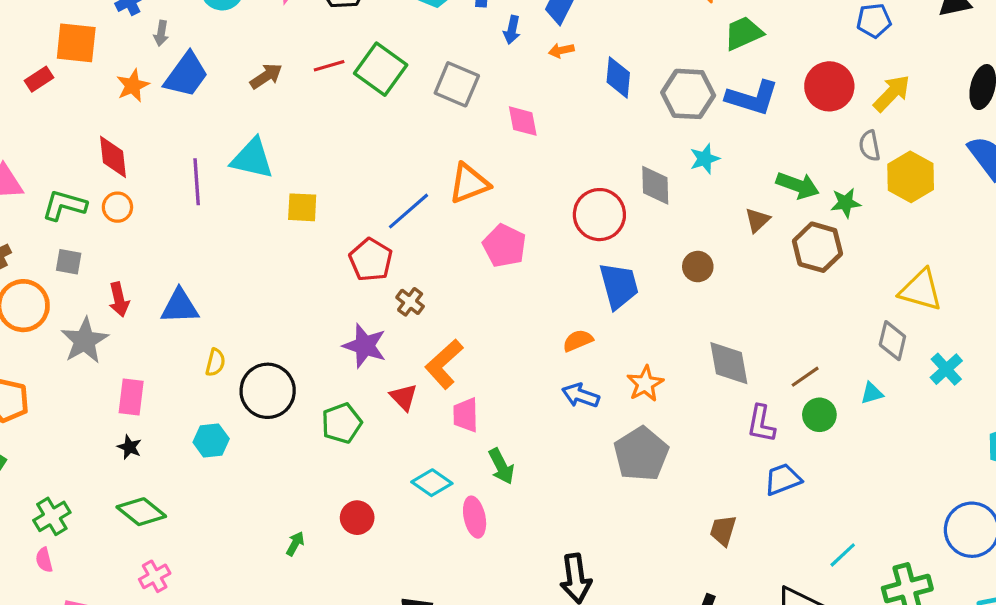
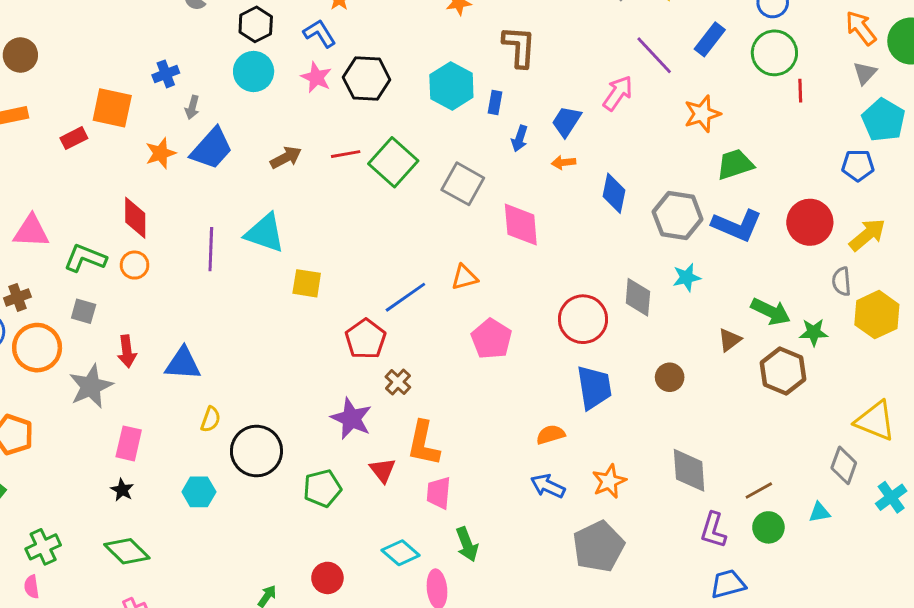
pink diamond: (523, 121) -> (521, 225), size x1.4
orange triangle: (469, 183) -> (464, 277), size x0.7
orange L-shape: (444, 364) -> (423, 443), turned -42

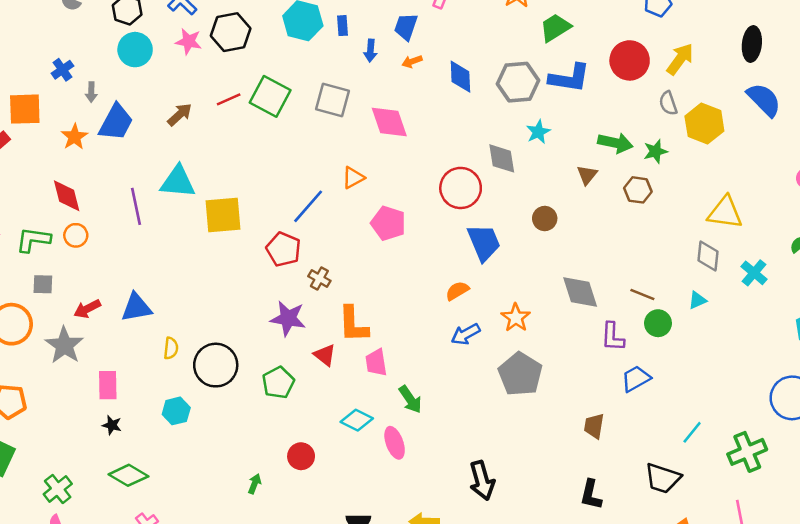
yellow square: (307, 283) -> (223, 215), size x1.5
red arrow: (127, 351) -> (87, 309), turned 84
brown hexagon: (783, 371) -> (638, 190), size x0.7
blue arrow: (548, 486) -> (466, 334), turned -40
brown line: (759, 491) -> (642, 294), turned 65

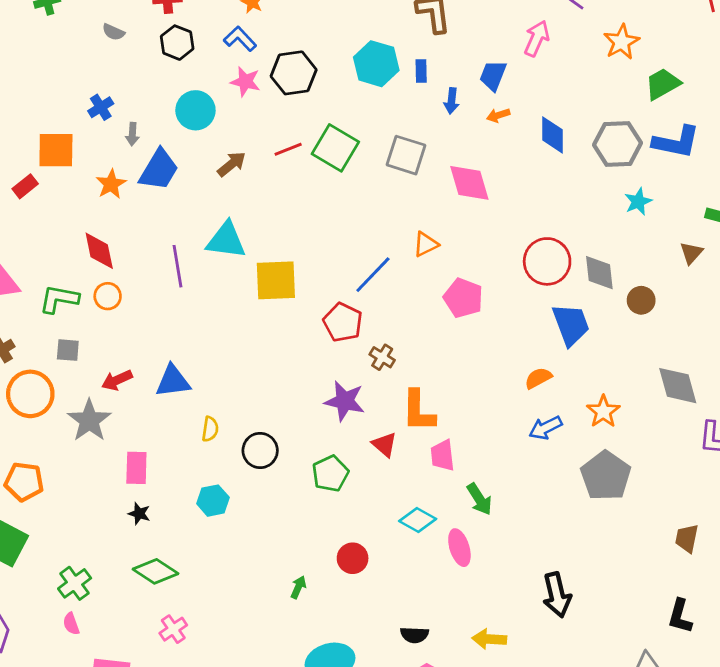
cyan circle: (135, 50) -> (195, 110), moved
gray diamond: (502, 158) -> (599, 273), moved
black circle: (216, 365) -> (260, 450), size x0.7

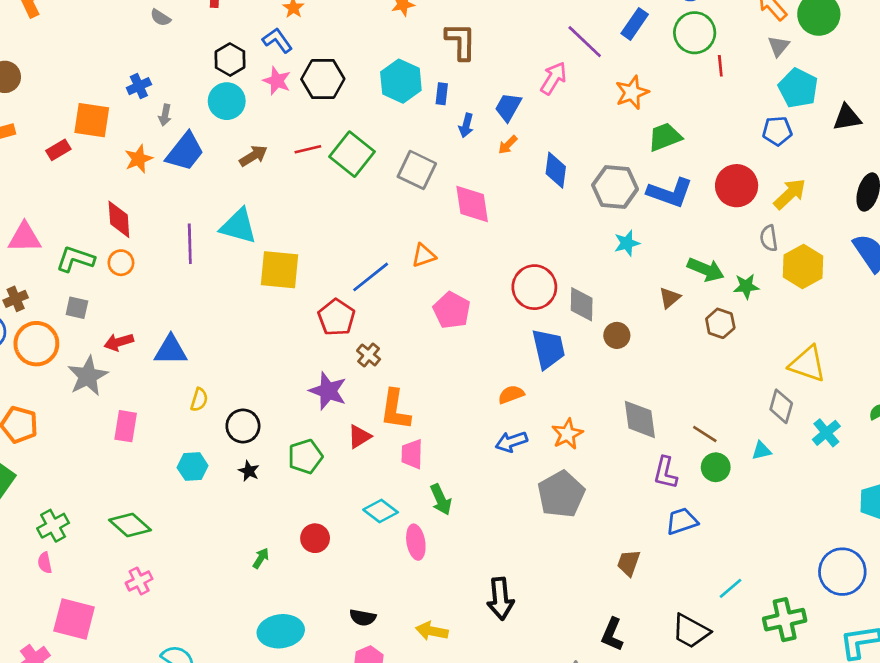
black hexagon: (177, 43) -> (230, 60), moved
orange arrow: (498, 115) -> (508, 145), turned -35
red triangle: (385, 445) -> (359, 437), turned 40
black star: (139, 514) -> (249, 471), moved

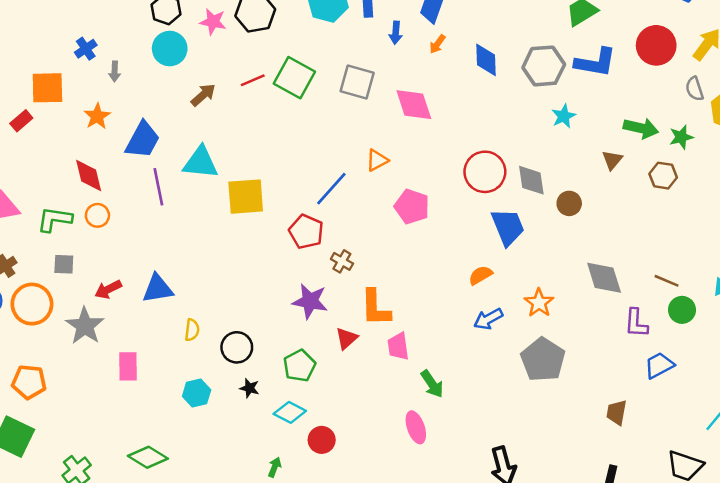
blue trapezoid: (185, 152) -> (143, 140), moved
cyan diamond: (381, 511) -> (290, 412), moved

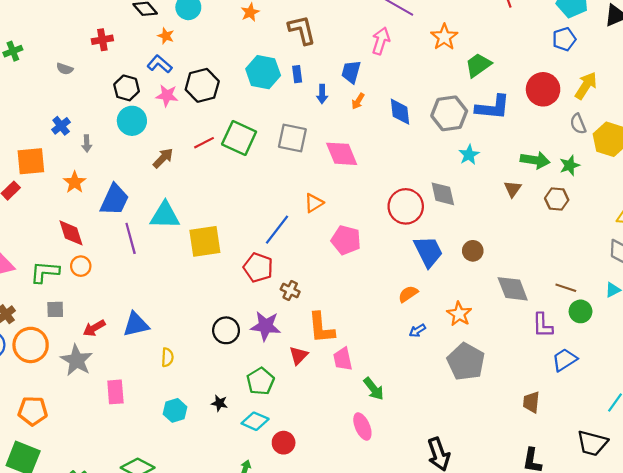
gray diamond: (531, 180) -> (443, 194), moved
brown circle: (569, 203) -> (473, 251), moved
blue arrow: (488, 319) -> (417, 331), size x0.7
black circle: (237, 347) -> (226, 330), moved

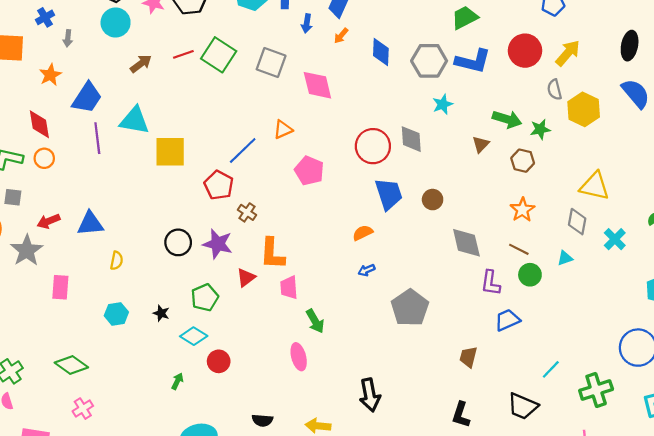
orange star: (459, 314) -> (522, 210), moved

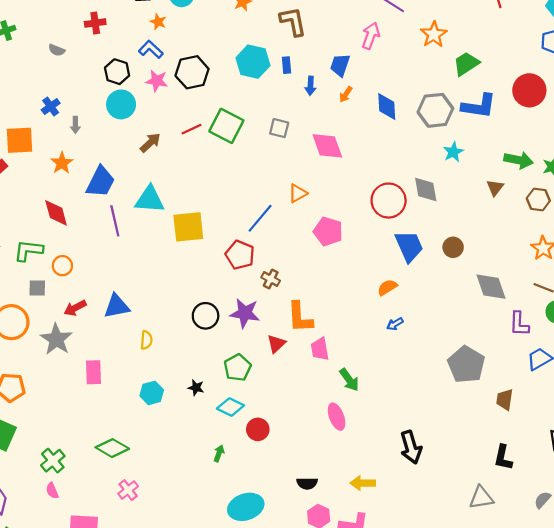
gray square: (271, 62) -> (279, 128), size x0.7
orange circle: (44, 158) -> (62, 266), moved
gray pentagon: (410, 308) -> (466, 365), moved

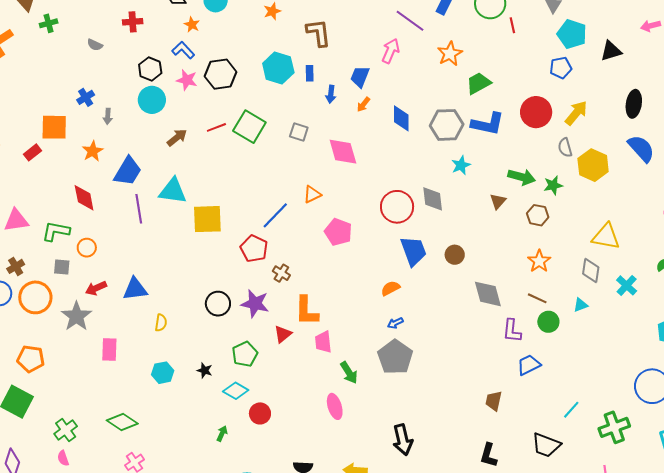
gray pentagon: (466, 365) -> (395, 357), moved

